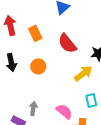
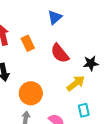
orange circle: (38, 66) -> (31, 93), moved, size x1.5

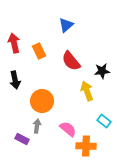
yellow arrow: (76, 83) -> (87, 91), turned -72
cyan rectangle: (84, 110) -> (104, 121), moved, turned -40

